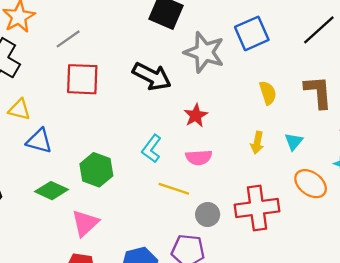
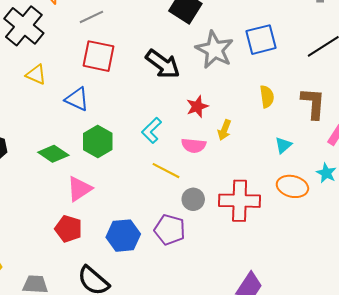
blue triangle: (39, 141) -> (77, 99), moved
yellow arrow: (257, 143) -> (224, 130), moved
orange ellipse: (311, 184) -> (292, 186), turned -32

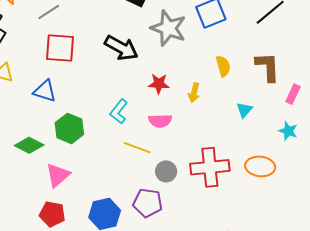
red star: (197, 107) -> (159, 84), turned 30
yellow arrow: (224, 130) -> (194, 93), moved
orange ellipse: (292, 186) -> (260, 166), moved

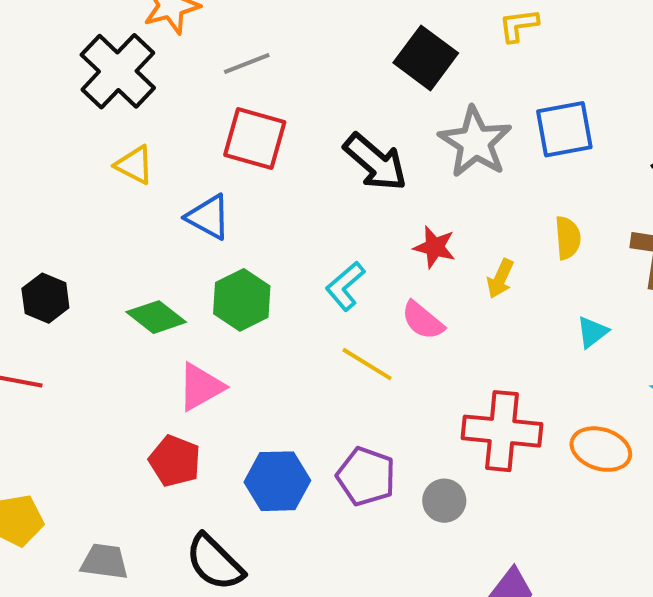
pink semicircle: (160, 121) -> (423, 320), turned 30
gray circle: (166, 171) -> (444, 501), moved

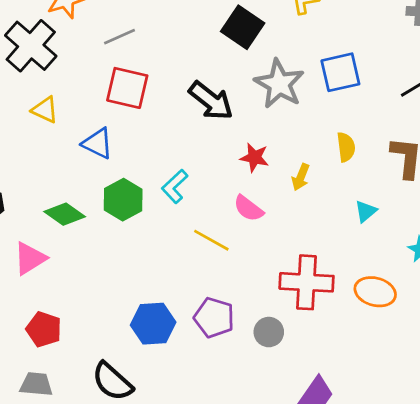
cyan L-shape: (345, 286) -> (175, 186), moved
pink triangle: (201, 387) -> (30, 258), moved
red pentagon: (175, 461) -> (44, 329), moved

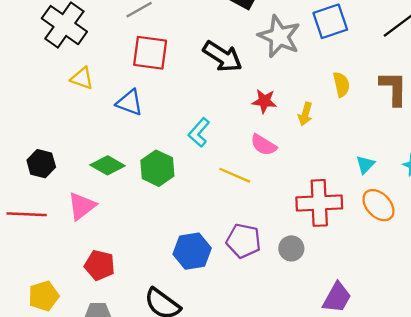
green hexagon: (123, 200) -> (157, 168), moved
cyan triangle: (366, 211) -> (365, 165), moved
orange ellipse: (375, 292) -> (378, 205), turned 36

